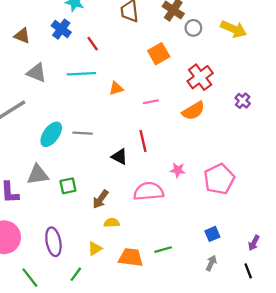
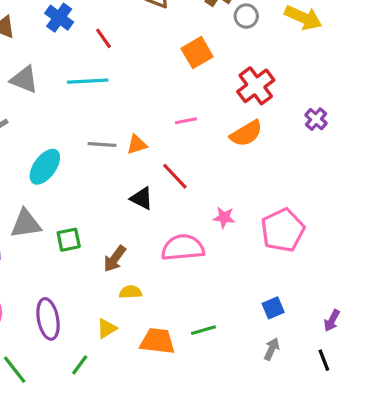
orange triangle: (116, 88) -> (137, 145), moved
gray line: (83, 133) -> (102, 145), moved
red line: (143, 141) -> (175, 176), turned -30

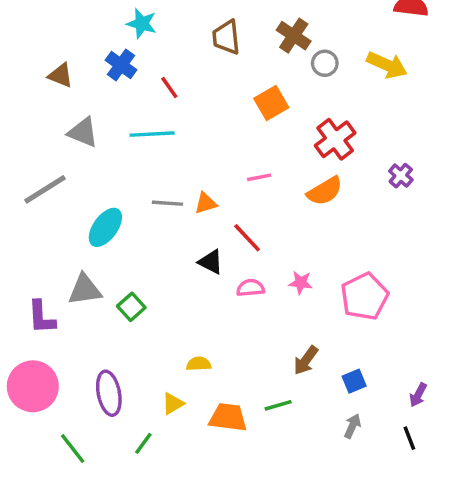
green square: (69, 240) -> (131, 307), turned -30
pink semicircle: (183, 248) -> (250, 288), moved, size x0.6
brown arrow: (115, 259) -> (306, 360), moved

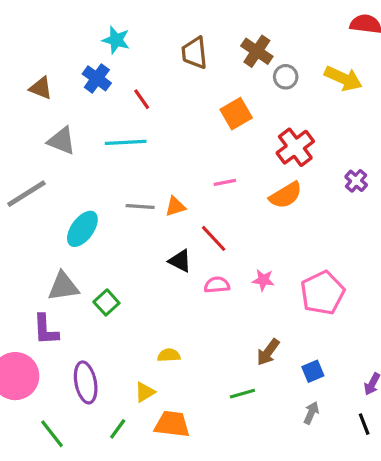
purple L-shape: (41, 317) -> (46, 330), moved
orange trapezoid: (228, 417) -> (172, 424), moved

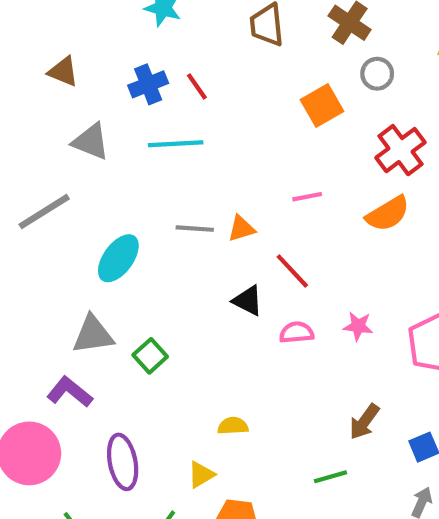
gray circle: (286, 77) -> (377, 74), moved
blue cross: (97, 78) -> (148, 84), moved, turned 32
purple L-shape: (46, 330) -> (70, 392), turned 132

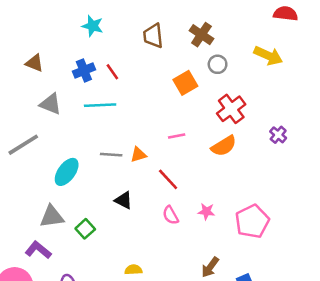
black triangle: (248, 301) -> (124, 200), moved
pink semicircle: (297, 332) -> (171, 215), turned -114

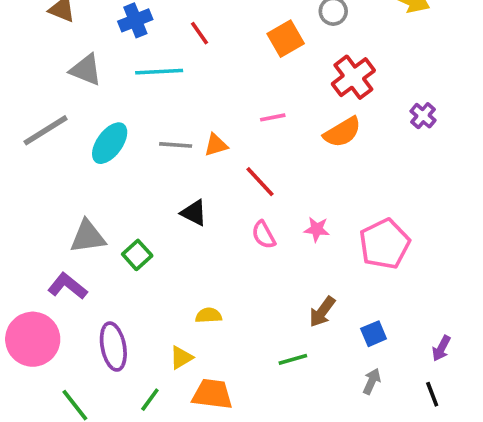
red line: (112, 72) -> (199, 33), moved
cyan ellipse: (67, 172) -> (110, 143), moved

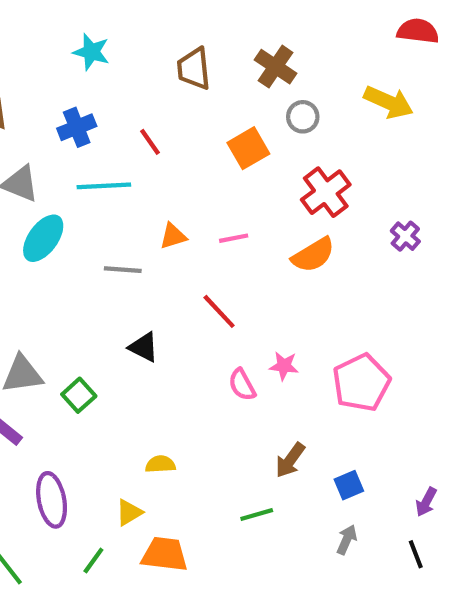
cyan ellipse: (110, 143) -> (43, 238), moved
orange triangle: (216, 145) -> (173, 236), moved
pink semicircle: (264, 235) -> (242, 385), moved

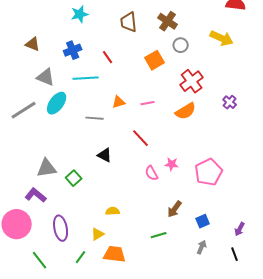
cyan star: (91, 52) -> (80, 14), turned -30

